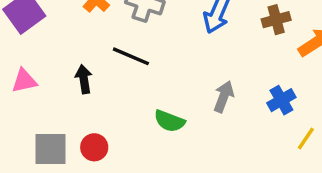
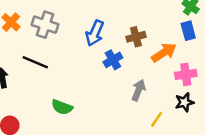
gray arrow: (224, 97) -> (138, 90), moved
blue cross: (281, 100) -> (113, 60), moved

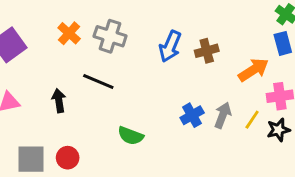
brown cross: (136, 37) -> (207, 51), moved
blue cross: (113, 60) -> (192, 115), moved
yellow line: (157, 119) -> (252, 120), moved

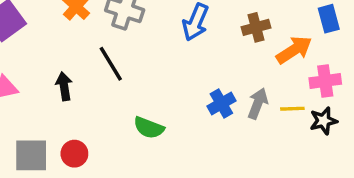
brown cross: (207, 51) -> (256, 27), moved
black line: (98, 82) -> (111, 64), turned 36
yellow line: (252, 120) -> (292, 109), turned 54

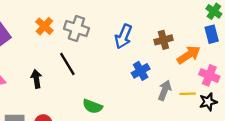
pink cross: (325, 81) -> (209, 75), turned 30
blue cross: (221, 103) -> (141, 71), moved

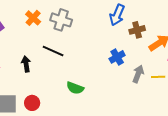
blue arrow: (123, 36) -> (117, 15), moved
black line: (67, 64) -> (53, 51), turned -35

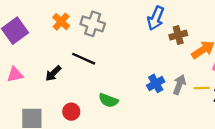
blue cross: (117, 57) -> (156, 83), moved
black arrow: (26, 64) -> (53, 73), turned -126
red circle: (32, 103) -> (71, 112), moved

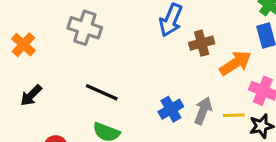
orange cross: (61, 22) -> (23, 45), moved
black line: (84, 59) -> (102, 92), moved

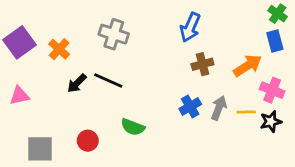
brown cross: (202, 43) -> (202, 64), moved
black line: (102, 92) -> (108, 81), moved
black arrow: (31, 95) -> (77, 83), moved

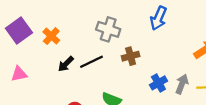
gray cross: (114, 34) -> (108, 29), moved
brown cross: (202, 64) -> (131, 56), moved
black line: (108, 81) -> (91, 62), turned -50

